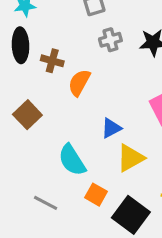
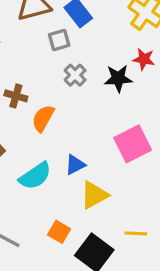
gray cross: (110, 40) -> (75, 75), turned -30
cyan semicircle: (72, 160) -> (35, 176), moved, turned -92

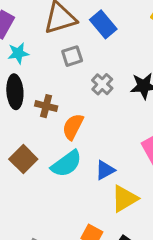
gray square: (59, 40) -> (72, 56), moved
cyan semicircle: (35, 176) -> (66, 164), moved

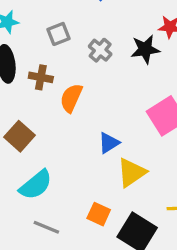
gray square: (72, 56) -> (59, 34), moved
cyan semicircle: (66, 164) -> (36, 185), moved

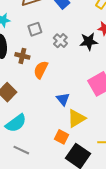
blue triangle: (109, 143) -> (63, 99), turned -40
orange square: (99, 214) -> (61, 137), moved

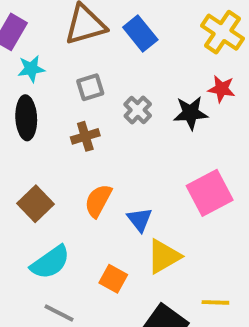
brown cross: (22, 56) -> (85, 136), moved, turned -32
orange semicircle: (41, 70) -> (98, 201), moved
orange square: (61, 137) -> (113, 279), moved

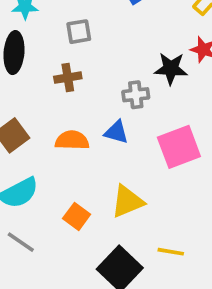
gray cross: (138, 110) -> (136, 95), moved, turned 32
orange semicircle: (98, 201) -> (72, 140), turned 56
blue triangle: (140, 220) -> (116, 132), moved, turned -44

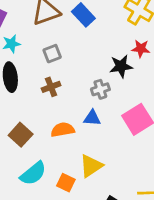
yellow triangle: (127, 201) -> (91, 166), moved
orange square: (77, 216) -> (66, 183), moved

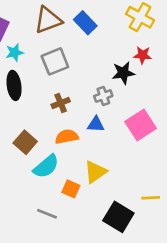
gray square: (52, 54) -> (55, 61), size x1.5
brown cross: (51, 87) -> (61, 103), moved
cyan semicircle: (33, 173) -> (46, 166), moved

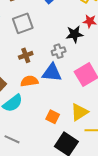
blue triangle: (96, 124) -> (52, 73), size x1.5
yellow triangle: (95, 172) -> (79, 112), moved
orange square: (71, 189) -> (53, 117), moved

